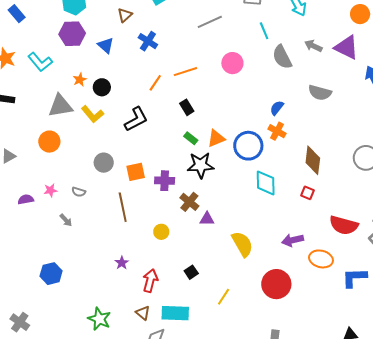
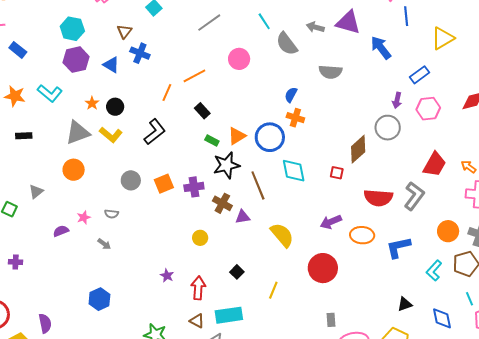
blue cross: (148, 41) -> (140, 53), moved
brown diamond: (313, 160) -> (358, 149), moved, turned 52
brown line: (123, 207) -> (258, 185), moved

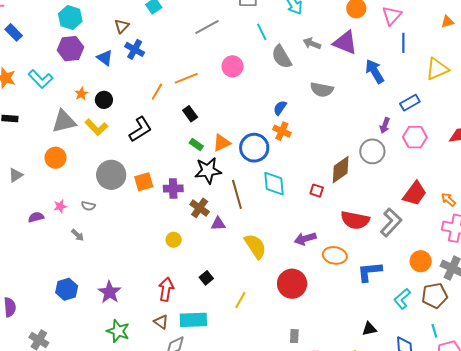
gray circle: (131, 180) -> (111, 175), size x1.5
purple star: (167, 276) -> (110, 292), moved, size x1.6

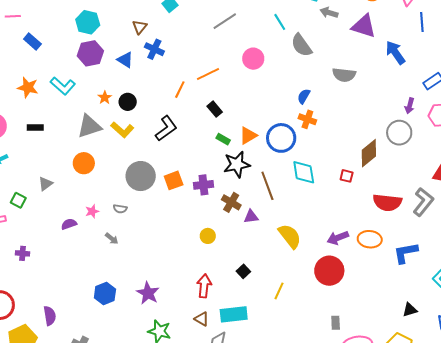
gray arrow: (312, 43) -> (329, 13), moved
purple arrow: (305, 239) -> (338, 238), moved

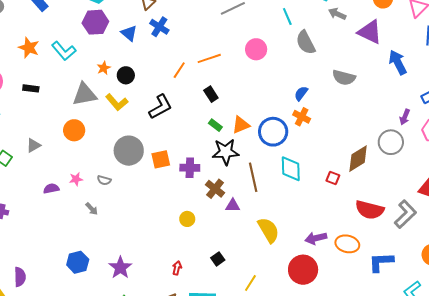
red arrow: (204, 286) -> (177, 268), size x0.6

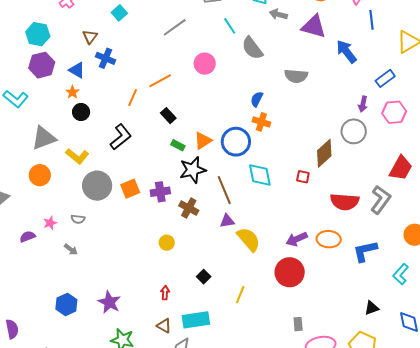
orange star: (104, 68) -> (72, 92), moved
yellow L-shape: (117, 102) -> (77, 156), moved
purple triangle: (233, 206) -> (227, 221), moved

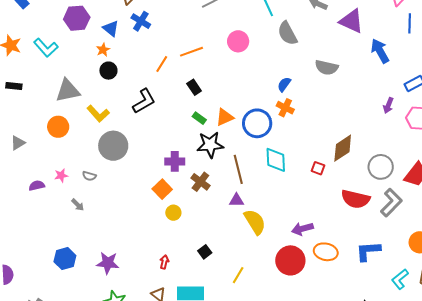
gray circle: (354, 131) -> (381, 167), moved
orange square: (130, 189) -> (162, 189), moved, turned -30
orange ellipse: (329, 239) -> (326, 252), moved
purple star: (109, 302) -> (108, 263), turned -30

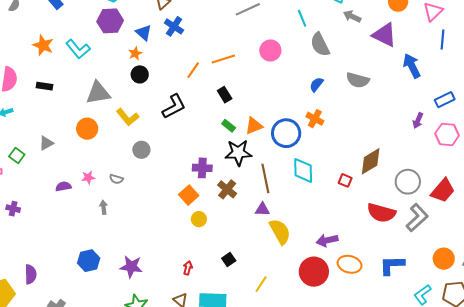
blue semicircle: (284, 84) -> (316, 84), moved
gray circle: (113, 146) -> (141, 150), size x0.6
gray arrow: (78, 205) -> (104, 207), turned -144

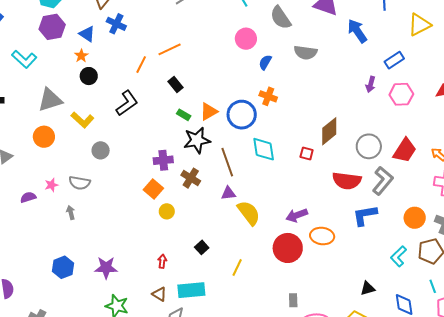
gray semicircle: (320, 45) -> (281, 18), moved
pink circle: (270, 50) -> (246, 39), moved
gray semicircle: (116, 179) -> (80, 183), size x1.5
blue L-shape: (392, 265) -> (365, 215), moved

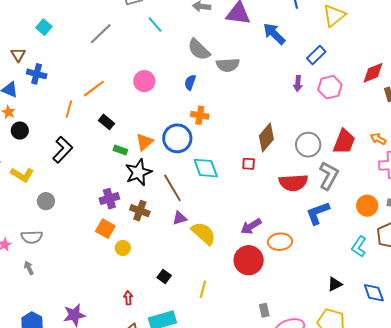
gray semicircle: (281, 18) -> (199, 50), moved
pink circle: (246, 39) -> (144, 81), moved

